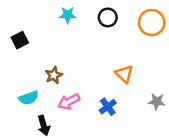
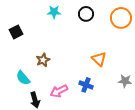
cyan semicircle: (29, 98) -> (23, 78), turned 70
pink arrow: (69, 102) -> (59, 91), moved
blue cross: (108, 107) -> (86, 85), turned -32

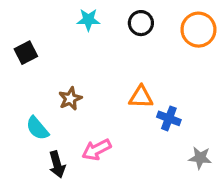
orange triangle: (99, 59) -> (141, 97), moved, turned -42
gray star: (125, 81) -> (200, 158), moved
blue cross: (86, 85) -> (169, 118), moved

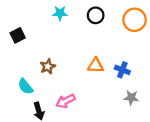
blue cross: (169, 118) -> (122, 70), moved
gray star: (200, 158) -> (131, 98), moved

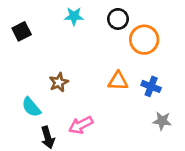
orange circle: (135, 20) -> (144, 40), moved
black square: (18, 35) -> (22, 31), moved

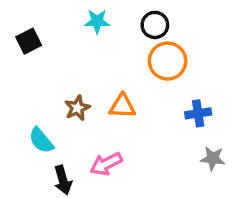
orange circle: (144, 40) -> (168, 61), moved
orange triangle: (118, 81) -> (122, 106), moved
blue cross: (151, 86) -> (198, 113), turned -30

